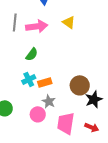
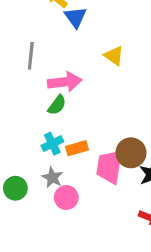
pink arrow: (37, 26) -> (65, 82), moved
gray star: (49, 101) -> (52, 177), moved
pink trapezoid: (66, 123) -> (109, 167), moved

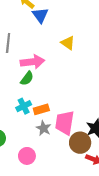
brown circle: (131, 153) -> (80, 143), moved
gray star: (52, 177) -> (44, 128), moved
pink circle: (66, 198) -> (27, 156), moved

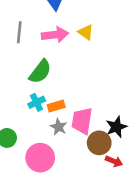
pink arrow: (32, 62) -> (55, 35), moved
green semicircle: (27, 78) -> (40, 72), size x1.5
pink circle: (27, 156) -> (40, 158), size x1.5

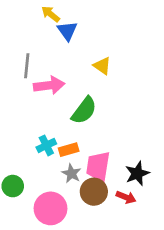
pink arrow: (55, 35) -> (49, 85), moved
green semicircle: (40, 72) -> (84, 111), moved
brown circle: (99, 143) -> (94, 192), moved
red arrow: (114, 161) -> (126, 197), moved

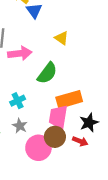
orange rectangle: (69, 150) -> (69, 99), moved, size x1.6
gray star: (71, 173) -> (20, 126), moved
pink circle: (50, 208) -> (38, 148), moved

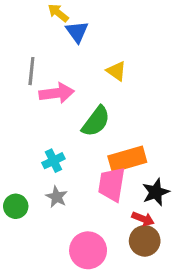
brown circle: (55, 137) -> (145, 241), moved
pink circle: (38, 148) -> (88, 250), moved

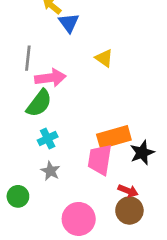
green semicircle: (96, 121) -> (39, 103), moved
black star: (156, 192) -> (142, 153), moved
green circle: (16, 206) -> (18, 196), moved

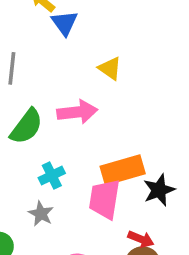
pink arrow: (50, 78) -> (77, 112), moved
cyan cross: (48, 139) -> (52, 176), moved

